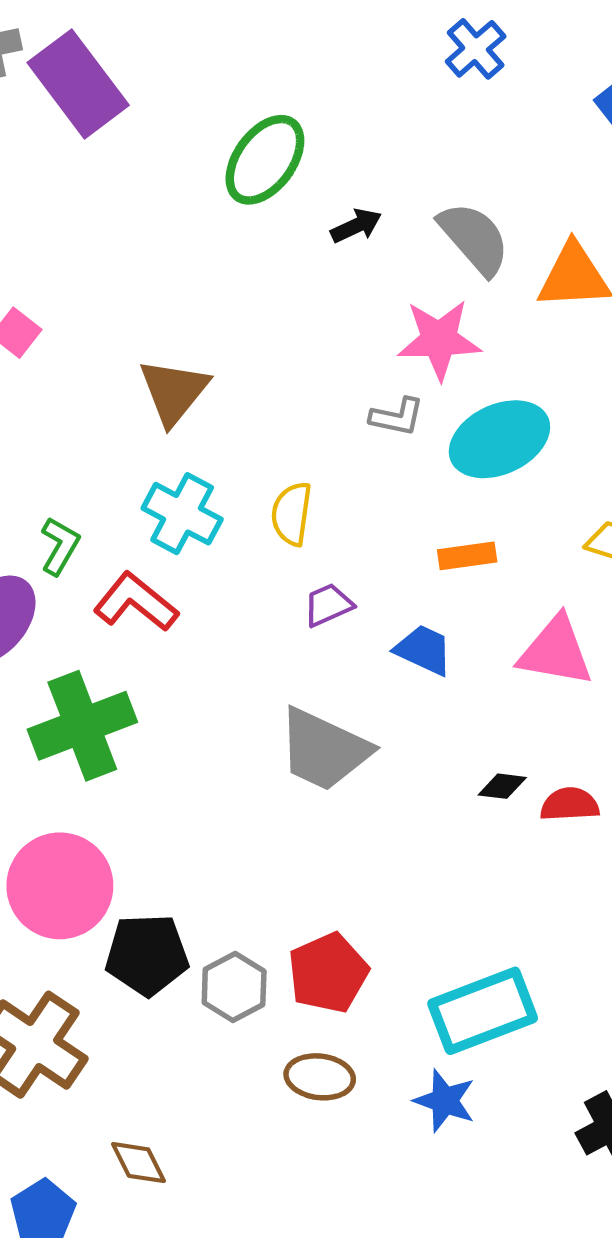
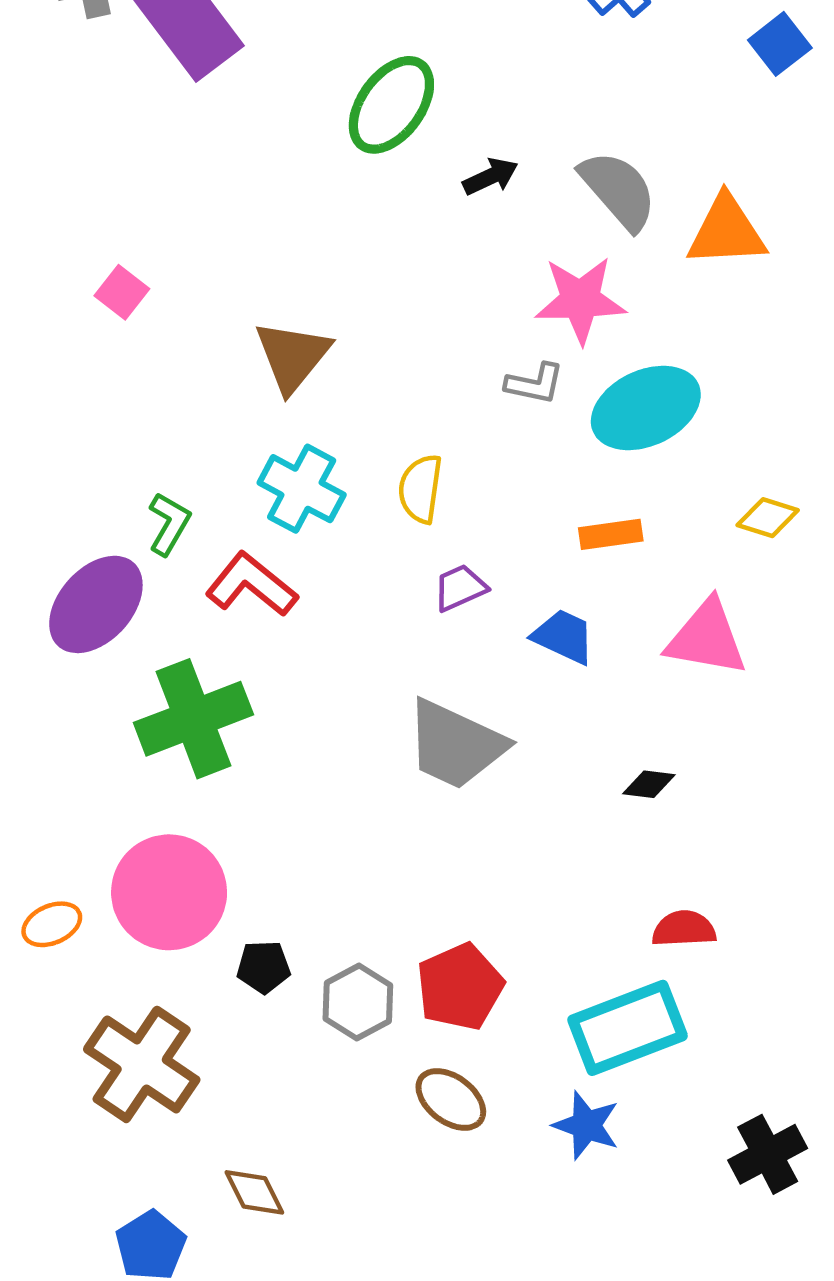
red semicircle: (570, 804) -> (684, 929), moved
black pentagon: (147, 955) -> (264, 967), size x0.6
brown ellipse: (320, 1077) -> (451, 1099), turned 30

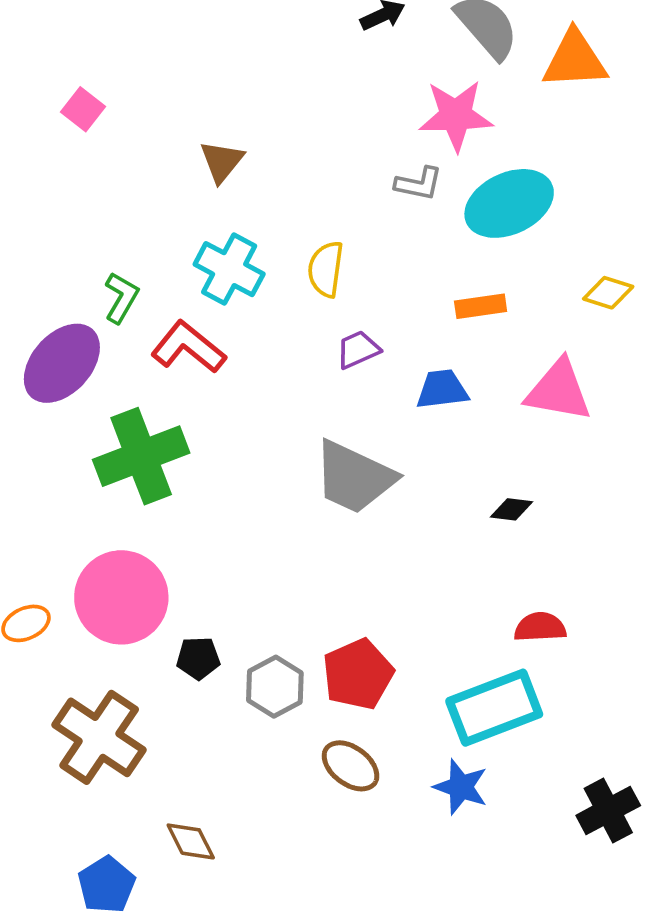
brown triangle: (292, 356) -> (222, 161), size x0.7
blue trapezoid: (564, 636) -> (442, 389), turned -32

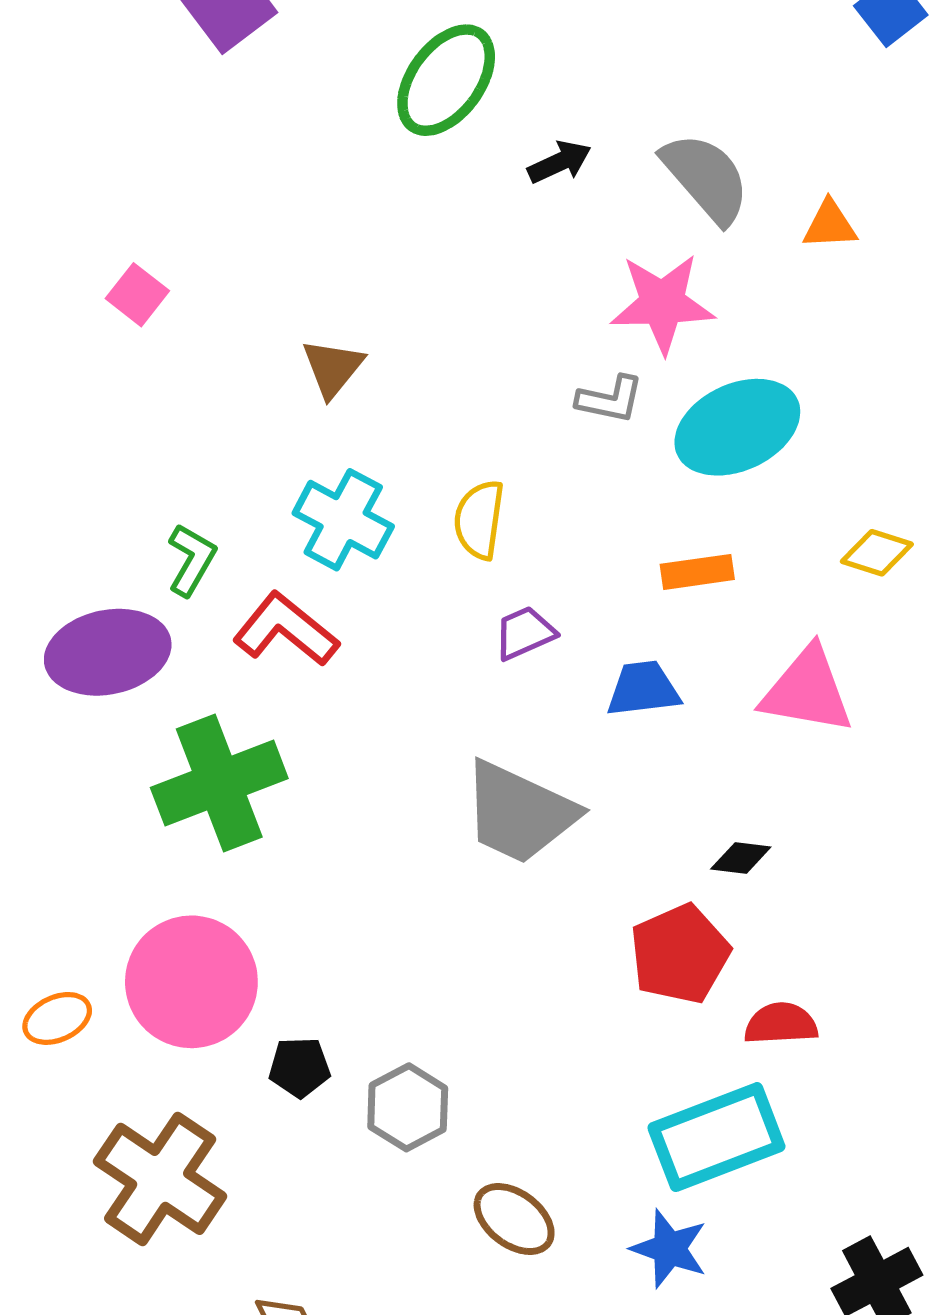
orange triangle: (575, 60) -> (830, 225), size x0.6
purple ellipse: (62, 363) -> (108, 652), turned 36
red pentagon: (358, 674) -> (680, 954), moved

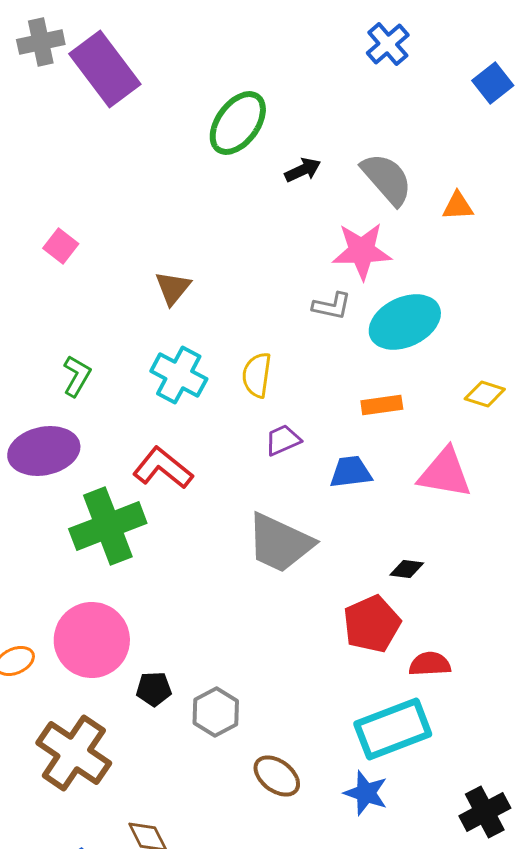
green L-shape: (191, 560) -> (77, 376), moved
red L-shape: (286, 630) -> (163, 468), moved

